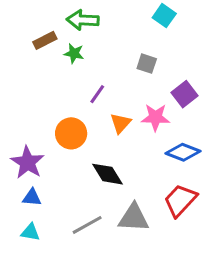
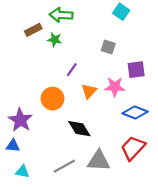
purple square: (184, 94) -> (136, 70), turned 30
blue triangle: (32, 197) -> (13, 146), moved

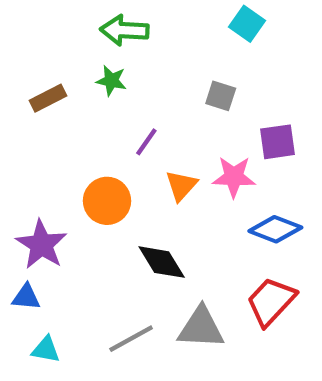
brown rectangle: (33, 30) -> (48, 98), moved

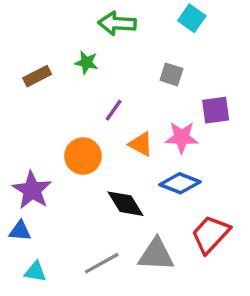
green arrow: (124, 30) -> (117, 23), moved
orange triangle: (181, 186) -> (141, 144), turned -44
blue diamond: (275, 229) -> (180, 183), moved

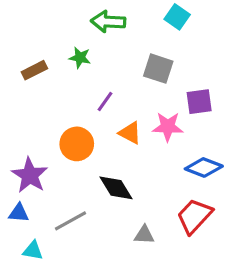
gray square: (171, 74) -> (158, 69), size x1.4
blue diamond: (180, 183) -> (204, 167), moved
gray triangle: (156, 255) -> (144, 235), size x0.6
gray line: (102, 263) -> (70, 221), moved

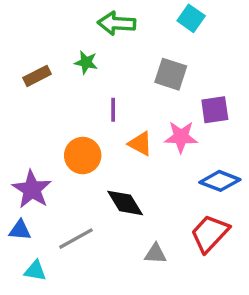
purple line: (105, 102) -> (113, 110), turned -35

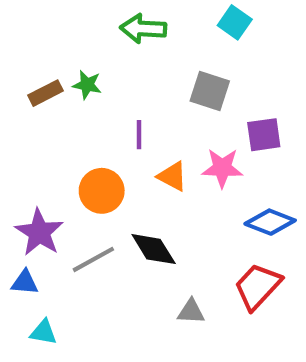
green star: (86, 62) -> (87, 85), moved
gray line: (76, 239) -> (93, 259), moved

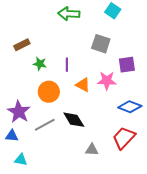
green star: (87, 85) -> (40, 64), moved

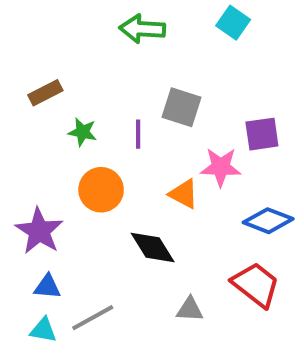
gray square: (101, 44) -> (181, 107), moved
orange triangle: (83, 85) -> (184, 194), moved
gray line: (45, 125) -> (93, 318), moved
blue triangle: (12, 136) -> (47, 287), moved
red trapezoid: (124, 138) -> (256, 285), turned 85

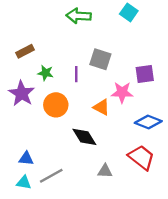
purple star: (39, 231) -> (22, 93), moved

